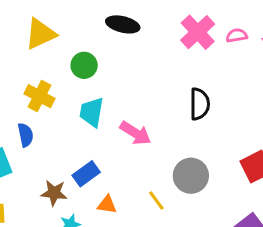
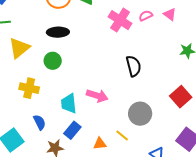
black ellipse: (123, 24) -> (58, 32), moved
cyan trapezoid: (92, 112) -> (69, 103), moved
blue semicircle: (25, 135) -> (39, 122), moved
orange triangle: (107, 205) -> (100, 144), moved

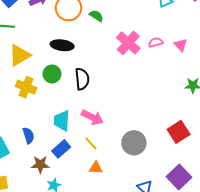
black semicircle: (134, 66) -> (82, 79), moved
yellow cross: (29, 88) -> (26, 87), moved
yellow line: (122, 135) -> (91, 143), moved
orange triangle: (100, 144) -> (96, 168), moved

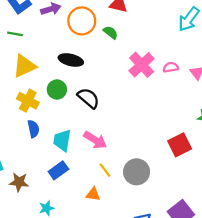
black semicircle: (82, 79) -> (88, 98), turned -50
red square: (179, 132) -> (180, 145), moved
blue semicircle: (28, 135) -> (33, 129), moved
yellow line: (91, 143) -> (105, 170), moved
brown star: (40, 165) -> (19, 182), moved

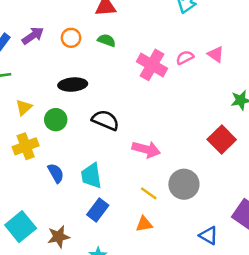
orange circle: (82, 21) -> (71, 38), size x0.6
yellow triangle: (24, 66) -> (24, 107), size x0.6
green circle: (57, 90) -> (56, 120), moved
yellow cross: (28, 101) -> (26, 146), moved, turned -30
pink arrow: (95, 140) -> (146, 149), moved

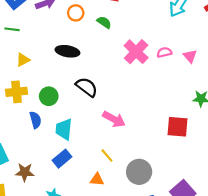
green circle: (56, 120) -> (49, 96), moved
red square: (222, 140) -> (177, 127), turned 35
gray circle: (184, 184) -> (139, 172), moved

